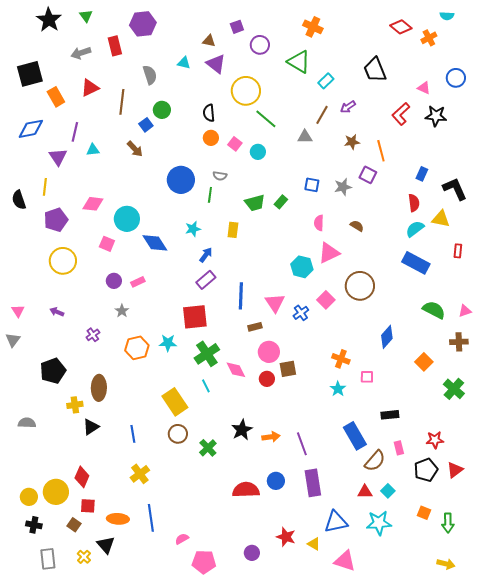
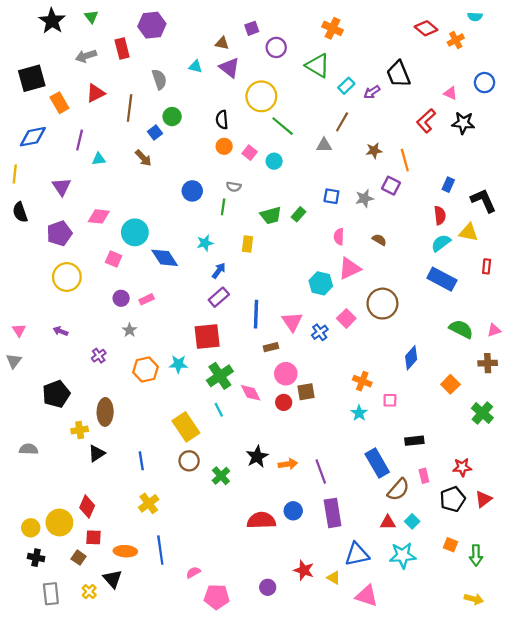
purple arrow: (348, 107) -> (372, 92), moved
purple triangle: (58, 157) -> (62, 187), moved
blue circle: (181, 180) -> (192, 191), size x0.7
yellow line: (45, 187) -> (15, 174), moved

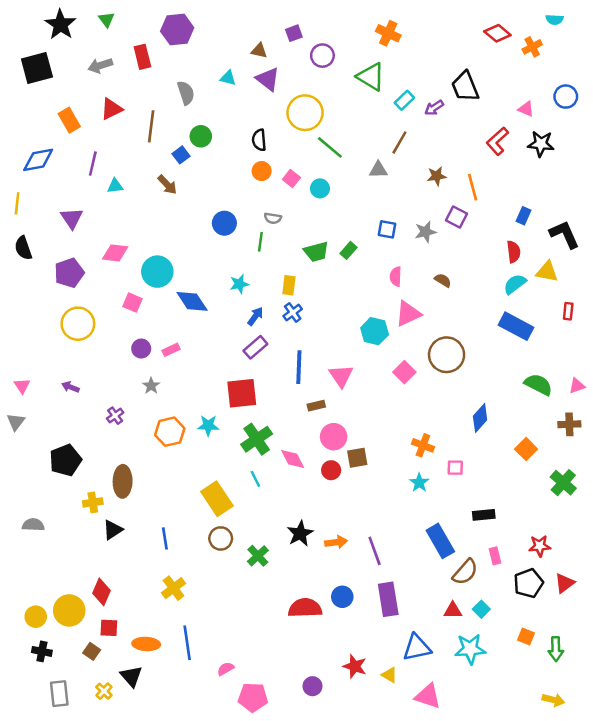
black square: (32, 78) -> (37, 68), moved
blue cross: (320, 332) -> (293, 313), moved

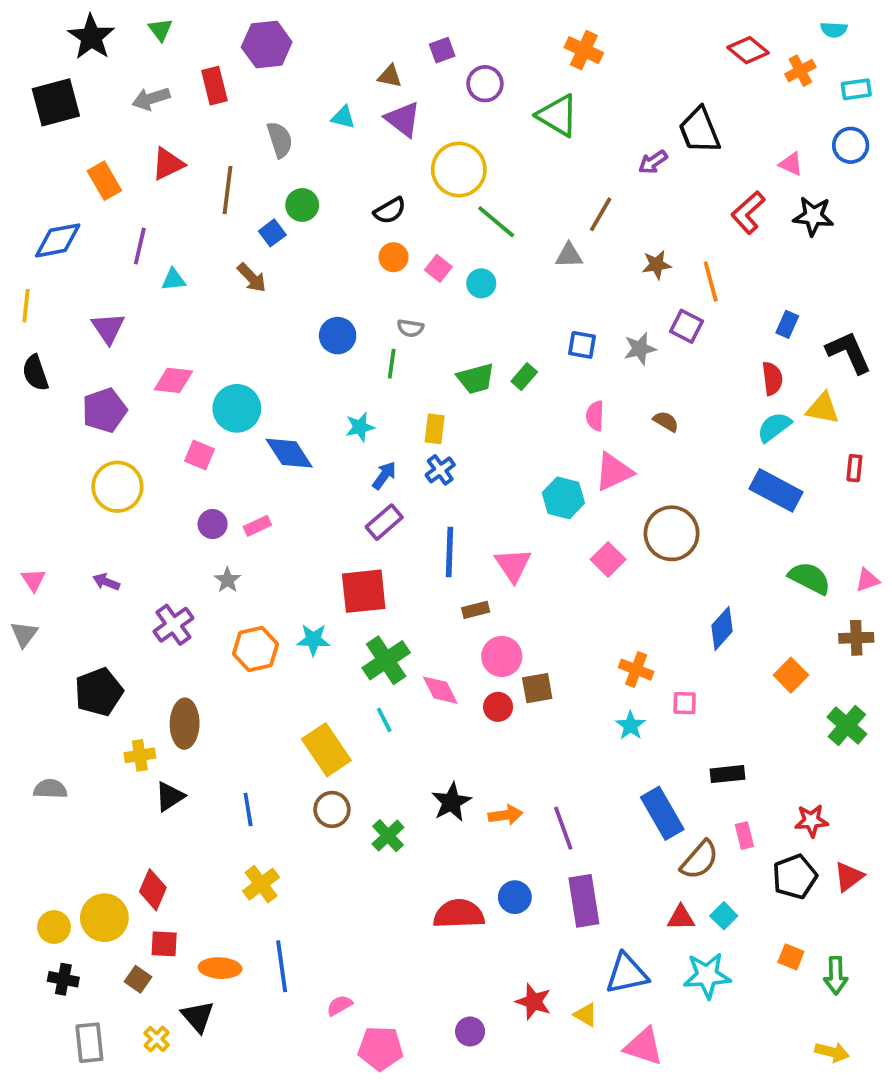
cyan rectangle: (404, 100) -> (856, 89), moved, turned 36
black semicircle: (259, 140) -> (390, 211), turned -115
purple cross: (115, 416) -> (173, 625), size x1.5

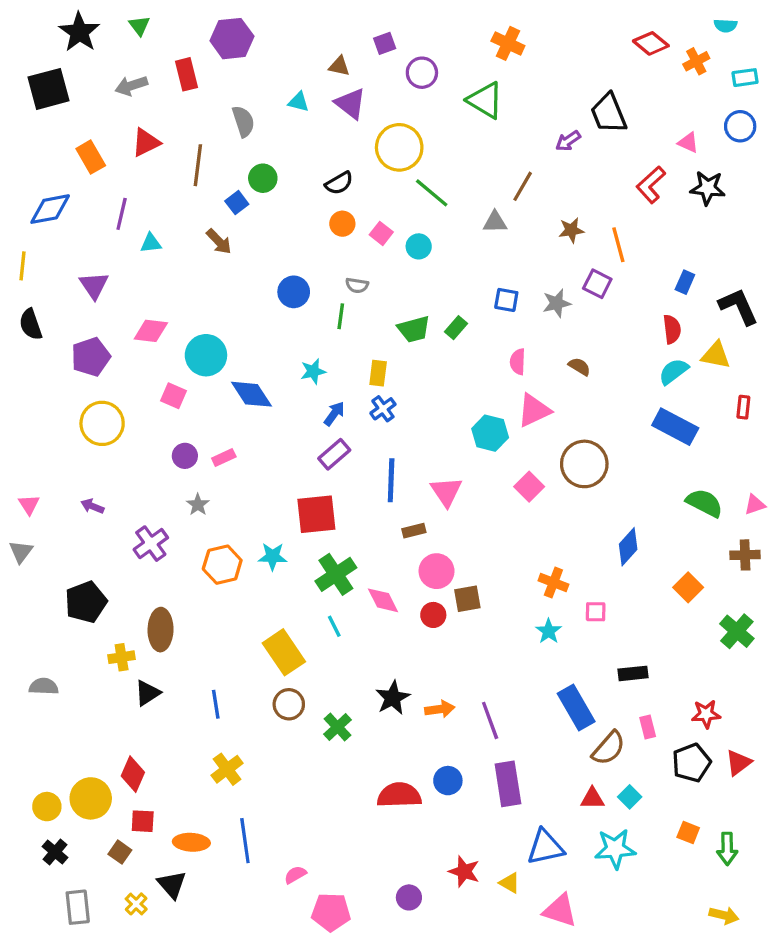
black cross: (63, 979) -> (55, 852), turned 30

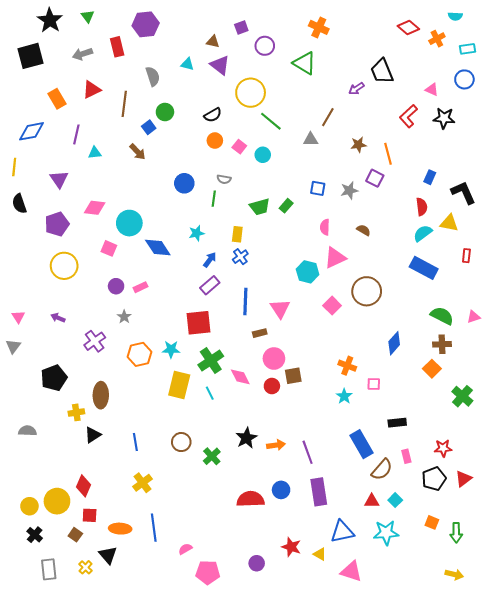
brown cross: (745, 555) -> (442, 344), moved
yellow rectangle: (284, 652) -> (179, 385), moved, turned 48

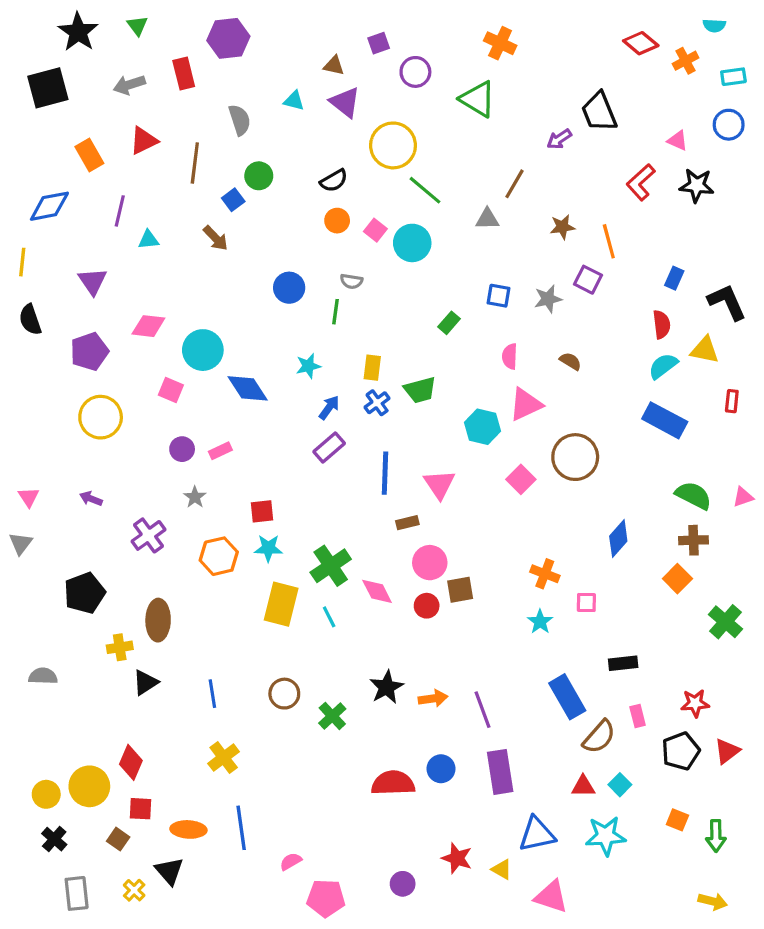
cyan circle: (263, 155) -> (412, 243), size x1.5
green trapezoid: (260, 207) -> (420, 390), moved
red square: (199, 323) -> (262, 511), moved, size x0.6

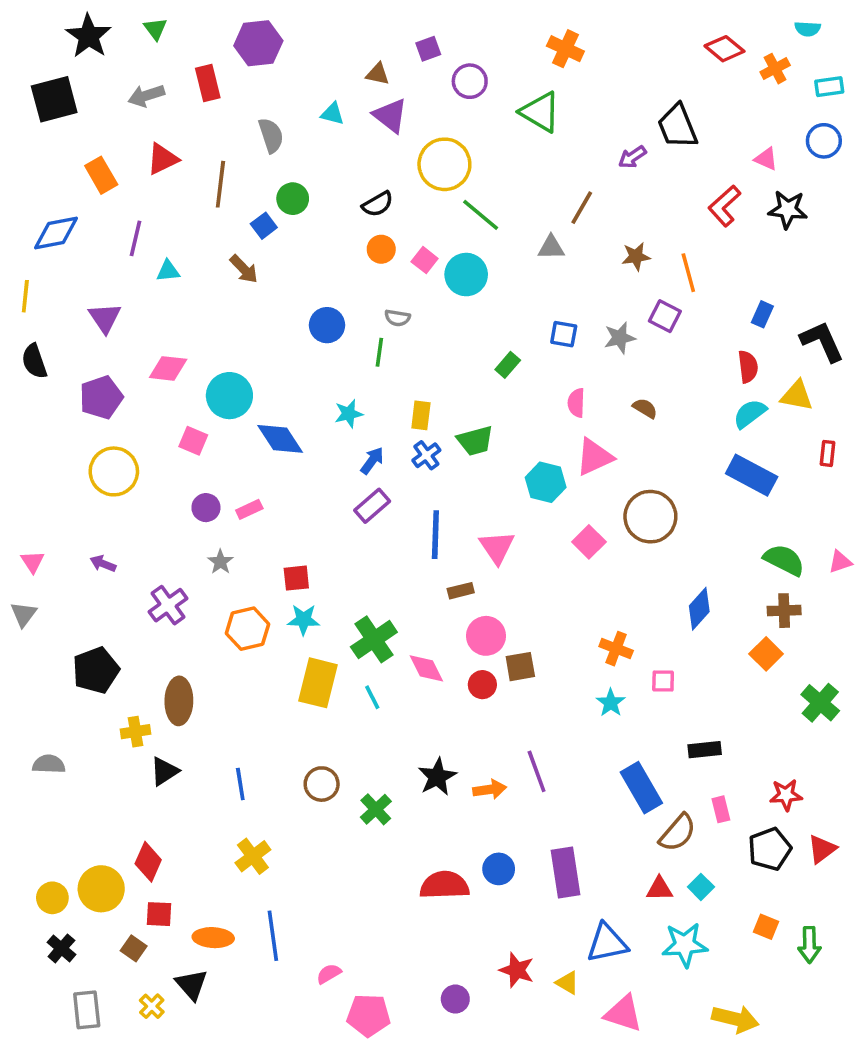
purple line: (483, 710) -> (537, 771), moved
yellow arrow: (713, 901) -> (735, 1019), moved, size x1.4

